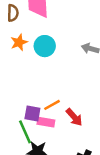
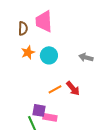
orange line: (52, 105) -> (55, 89), moved
red arrow: (74, 117) -> (73, 88), moved

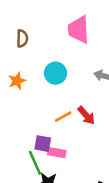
pink trapezoid: (44, 21) -> (79, 30), moved
orange star: (28, 52) -> (17, 81), moved

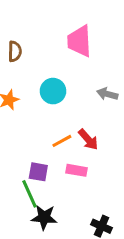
pink rectangle: (57, 153) -> (76, 170), moved

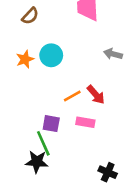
brown semicircle: (15, 51) -> (30, 16), turned 42
cyan circle: (53, 91) -> (51, 55), moved
black star: (44, 217) -> (37, 162), moved

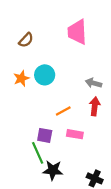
gray arrow: (113, 54) -> (94, 83), moved
red arrow: (96, 95) -> (95, 106), moved, turned -132
black star: (37, 162) -> (53, 170), moved

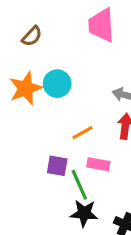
orange star: (21, 78) -> (26, 88), size x1.5
green line: (38, 153) -> (79, 185), moved
black star: (53, 170) -> (84, 213), moved

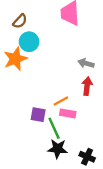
cyan circle: (57, 84) -> (29, 42), moved
orange line: (82, 133) -> (61, 101), moved

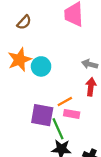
cyan circle: (29, 42) -> (41, 66), moved
purple square: (38, 115) -> (42, 115), size x1.5

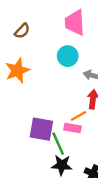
cyan circle: (41, 66) -> (68, 56), moved
orange line: (65, 102) -> (78, 116), moved

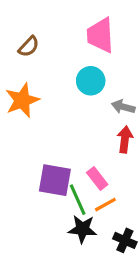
orange line: (78, 116) -> (105, 205), moved
pink rectangle: (72, 128) -> (97, 179), turned 42

